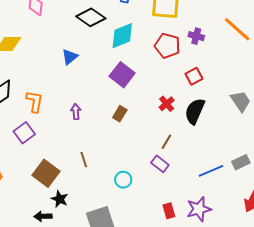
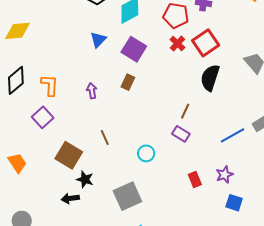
blue triangle: (70, 57) -> (98, 40), moved
red square: (194, 76) -> (206, 43), size x1.5
red cross: (167, 104) -> (177, 44), moved
brown rectangle: (120, 114) -> (128, 82), moved
purple star: (199, 209) -> (224, 175), size x0.7

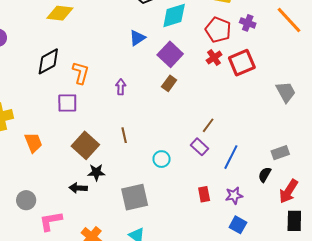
black semicircle: (210, 78) -> (265, 175), moved, size x0.6
brown rectangle: (128, 82) -> (169, 83), moved
purple square: (43, 117) -> (67, 103), turned 30
blue line: (233, 135) -> (231, 157), moved, turned -45
black star: (85, 179) -> (96, 172), turned -30

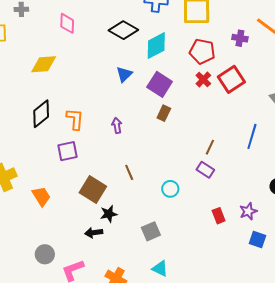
purple cross: (248, 23) -> (240, 38), moved
blue line: (231, 157) -> (252, 136), moved
gray square: (135, 197) -> (151, 231), size x0.7

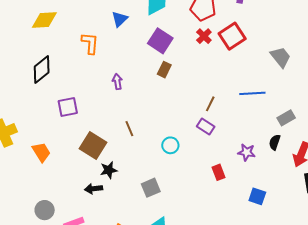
blue triangle: (124, 74) -> (120, 19), moved
orange L-shape: (75, 119) -> (90, 43), moved
blue line: (252, 136) -> (252, 93), turned 70
purple star: (248, 211) -> (247, 152), moved, turned 30

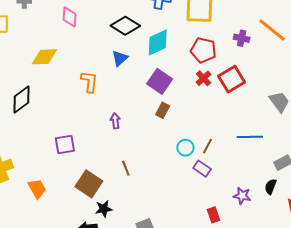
black diamond: (42, 70) -> (22, 100), moved
cyan circle: (170, 145) -> (185, 148), moved

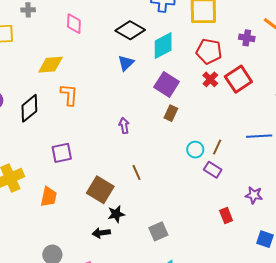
orange L-shape: (89, 82) -> (69, 95), moved
purple square: (65, 145) -> (62, 153), moved
orange trapezoid: (37, 189) -> (49, 197), turned 45

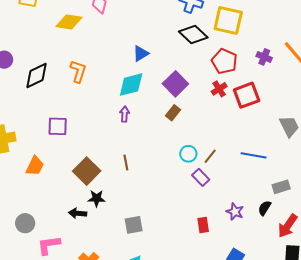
black diamond: (130, 30) -> (193, 35), moved
cyan diamond: (163, 46) -> (131, 85), moved
yellow diamond: (51, 65) -> (69, 22), moved

